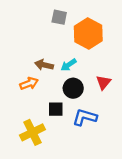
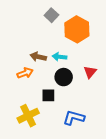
gray square: (59, 17) -> (51, 15), turned 32
cyan arrow: (69, 65) -> (60, 57), turned 40
blue L-shape: (85, 117) -> (74, 118), moved

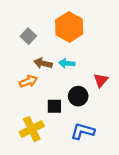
gray square: (51, 15) -> (28, 36), moved
orange hexagon: (77, 29) -> (69, 27), moved
black circle: (64, 77) -> (78, 96), moved

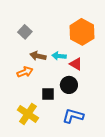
orange hexagon: (69, 27) -> (82, 32), moved
red triangle: (101, 80) -> (76, 64), moved, turned -40
yellow cross: (32, 129) -> (28, 114), turned -30

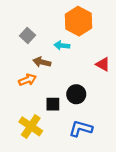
orange hexagon: (82, 32) -> (78, 21), moved
cyan arrow: (59, 56) -> (62, 45), moved
red triangle: (76, 64) -> (103, 64), moved

